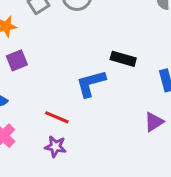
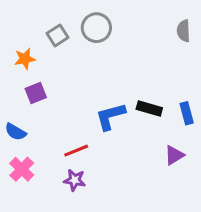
black rectangle: (123, 59) -> (149, 109), moved
red line: (57, 117) -> (76, 151), turned -45

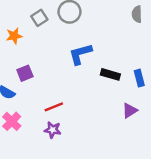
purple square: (36, 93) -> (25, 73), moved
blue L-shape: (110, 116) -> (80, 54), moved

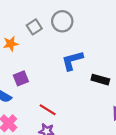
red line: (54, 107) -> (48, 110), turned 54

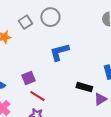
purple square: (21, 78) -> (28, 78), moved
black rectangle: (100, 80) -> (84, 87), moved

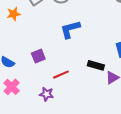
red line: (37, 96) -> (61, 75), moved, turned -56

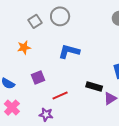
orange star: (14, 14) -> (24, 47), moved
blue L-shape: (70, 29) -> (69, 51), turned 30

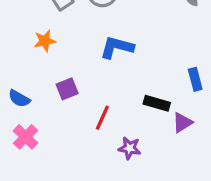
red line: (60, 96) -> (102, 118), turned -42
purple star: (46, 115) -> (130, 148), moved

